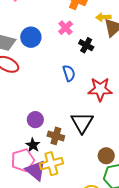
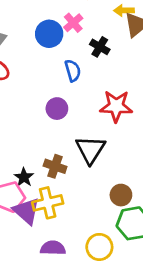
blue circle: (31, 37) -> (49, 34), moved
blue semicircle: (69, 73) -> (73, 71), moved
purple circle: (35, 120) -> (57, 109), moved

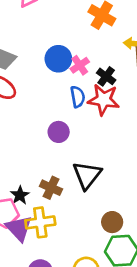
pink cross: (73, 23) -> (80, 65), moved
red star: (116, 106) -> (104, 100), moved

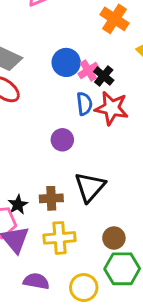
black cross: (106, 76) -> (104, 76), moved
brown cross: (51, 188) -> (51, 198), turned -30
yellow cross: (40, 222) -> (59, 238), moved

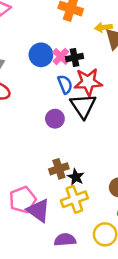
black cross: (104, 76) -> (75, 58), turned -35
black triangle: (90, 187) -> (83, 106), moved
black star: (18, 205) -> (76, 177), moved

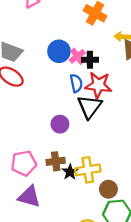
purple circle: (55, 119) -> (60, 124), moved
yellow cross: (74, 199) -> (88, 170), moved
pink pentagon: (23, 200) -> (24, 163), moved
purple triangle: (39, 210) -> (29, 197), turned -30

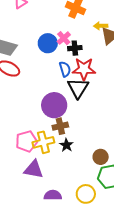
pink cross: (77, 56) -> (64, 38), moved
purple circle: (60, 124) -> (54, 105), size x1.6
brown cross: (56, 161) -> (60, 126), moved
yellow cross: (88, 170) -> (43, 142), moved

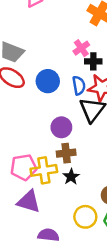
blue circle: (48, 43) -> (48, 81), moved
purple circle: (54, 105) -> (61, 127), size x0.7
yellow circle: (86, 194) -> (85, 217), moved

